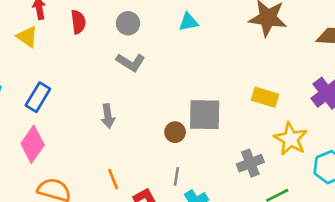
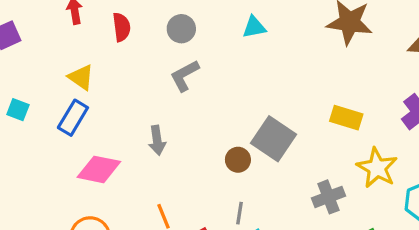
yellow triangle: (27, 37) -> (81, 77), moved
gray L-shape: (131, 62) -> (185, 76), turned 120
gray square: (205, 115) -> (274, 139), turned 33
pink diamond: (33, 144) -> (99, 169), moved, turned 66

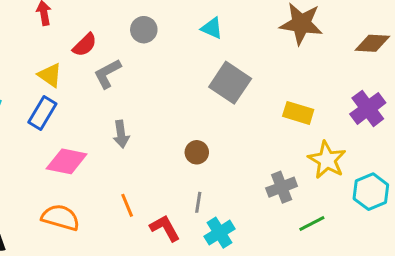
red semicircle: (121, 27) -> (85, 45), moved, turned 52
cyan triangle: (254, 27) -> (212, 28), turned 35
gray L-shape: (185, 76) -> (107, 74), moved
gray square: (274, 139) -> (230, 83), moved

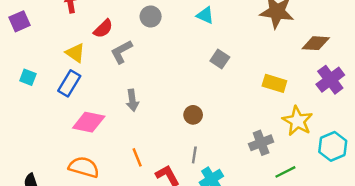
brown diamond: (372, 43) -> (316, 43), moved
gray square: (230, 83) -> (220, 59), size x0.6

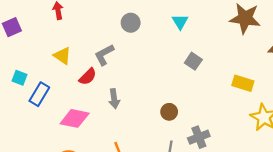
cyan triangle: (205, 15) -> (180, 22), turned 35
red semicircle: (103, 29) -> (88, 77), moved
blue rectangle: (69, 83) -> (39, 94), moved
gray cross: (261, 143) -> (199, 137), moved

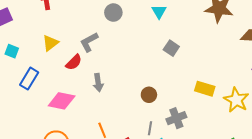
yellow triangle: (62, 56) -> (50, 43), turned 48
cyan square: (20, 78) -> (12, 51), moved
yellow rectangle: (243, 83) -> (205, 89), moved

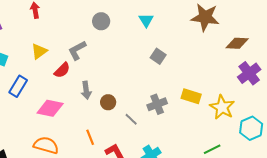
brown circle: (149, 95) -> (108, 102), moved
gray cross: (176, 118) -> (157, 104), moved
gray line: (150, 128) -> (131, 119), moved, turned -56

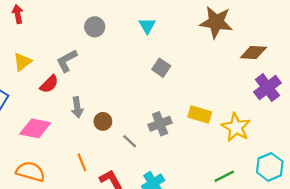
cyan hexagon: (251, 128) -> (270, 167), moved

